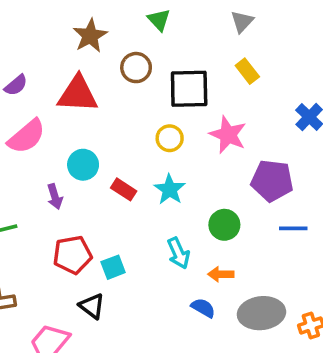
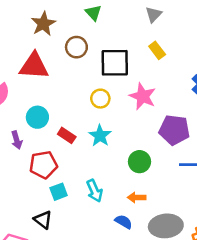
cyan arrow: (178, 253) -> (94, 191), moved
red pentagon: (72, 255) -> (43, 165), moved

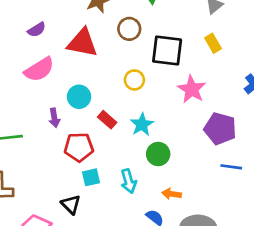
yellow circle: (100, 99) -> (134, 80), moved
green circle: (139, 162) -> (158, 154), moved

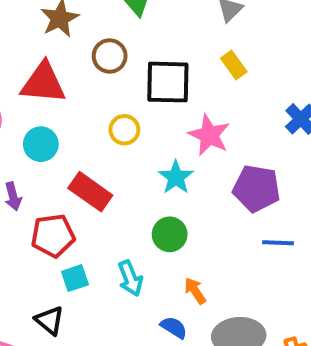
cyan circle: (79, 97) -> (41, 144), moved
red rectangle: (107, 120) -> (90, 192), size x1.5
cyan star: (142, 125) -> (176, 177), moved
orange arrow: (172, 194) -> (195, 291), turned 54

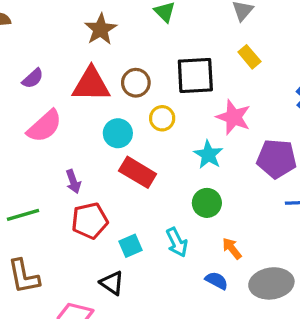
brown circle: (110, 56) -> (136, 83), moved
cyan circle: (41, 144) -> (118, 133), moved
red pentagon: (53, 236) -> (90, 221), moved

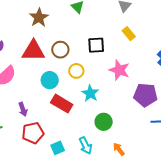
black square: (195, 75) -> (96, 45), size x0.7
cyan star: (208, 155) -> (90, 93), moved

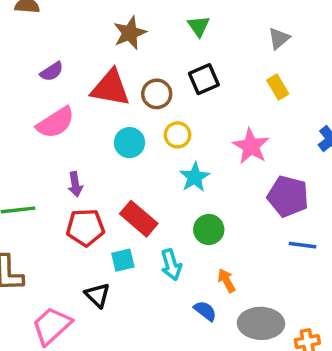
black square: (96, 45) -> (204, 79), moved, turned -30
red rectangle: (62, 104) -> (139, 219), moved

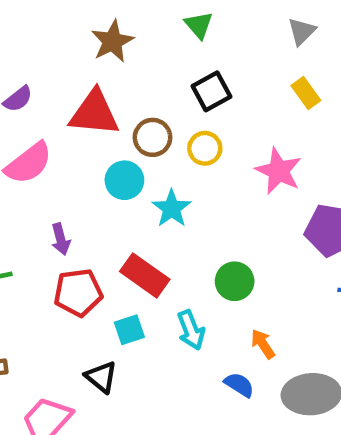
brown circle: (157, 94) -> (153, 137), moved
yellow circle: (178, 135) -> (205, 148), moved
cyan star: (195, 177) -> (172, 208), moved

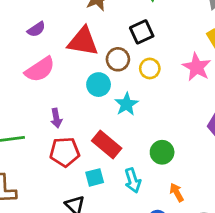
black square: (211, 91) -> (142, 32), moved
pink star: (279, 171) -> (197, 67), moved

